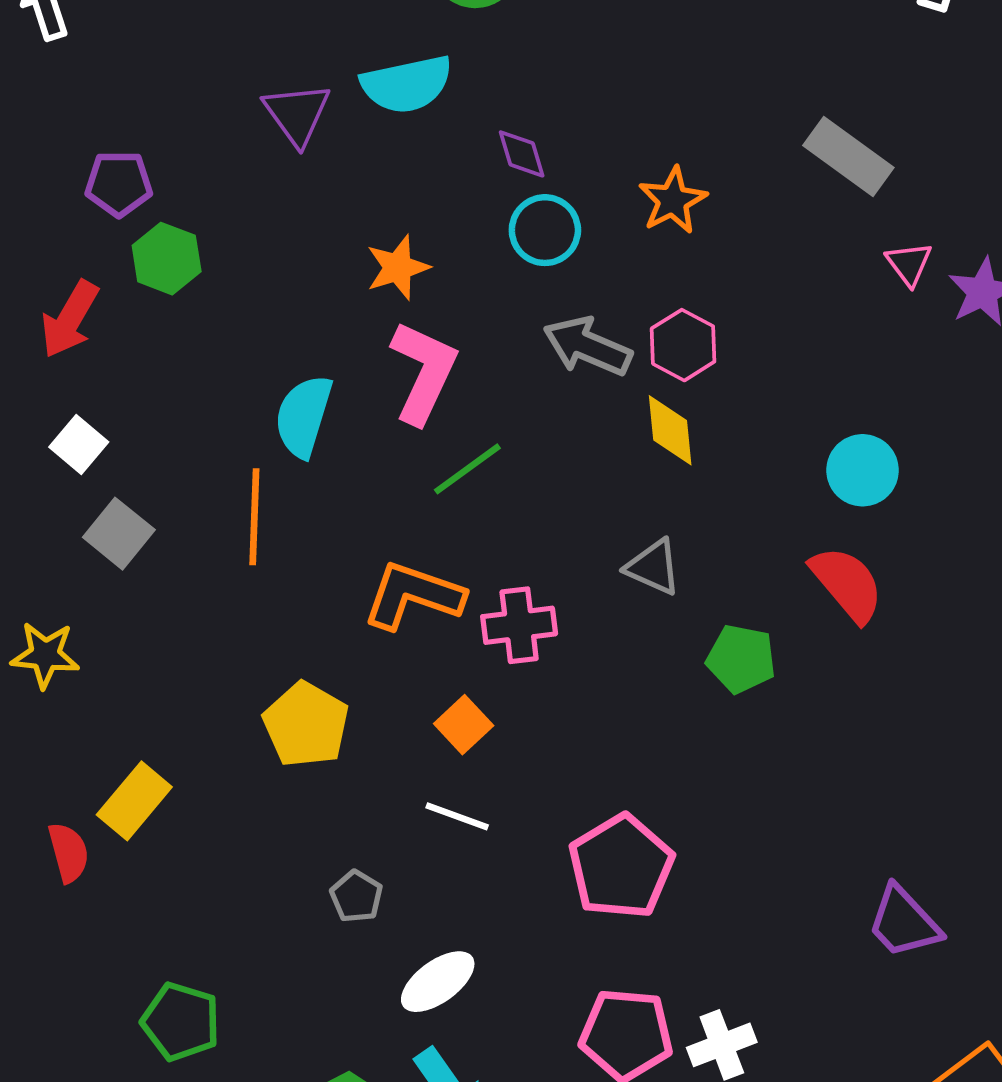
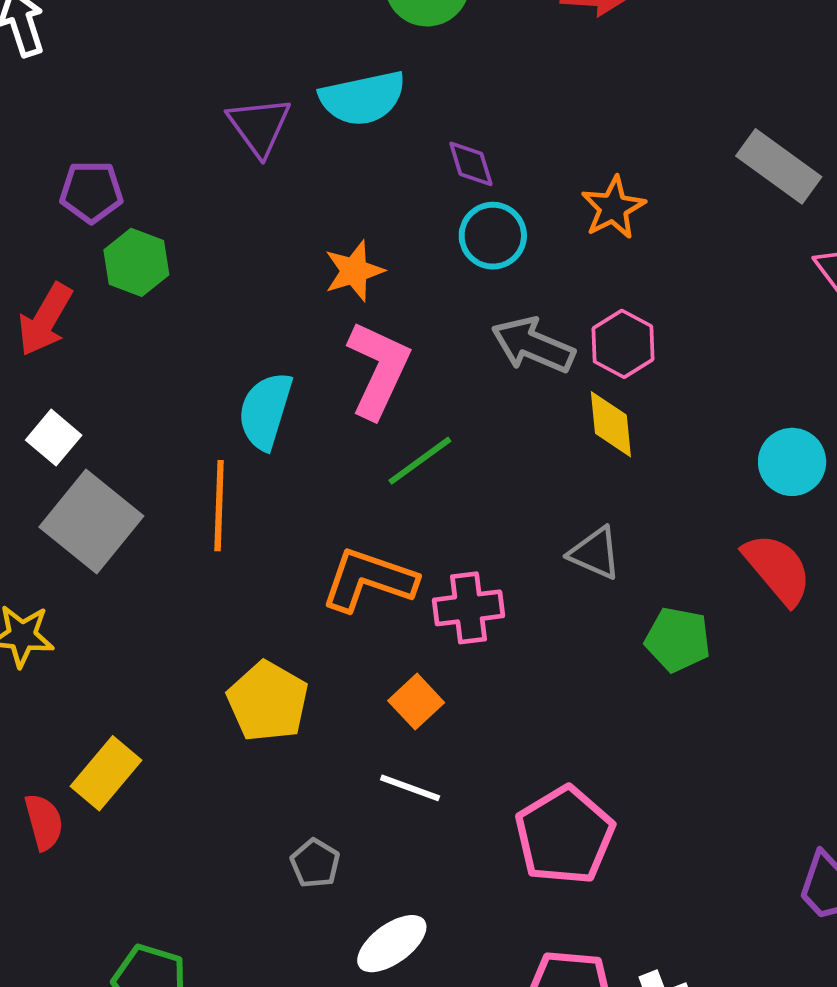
gray square: (119, 534) -> (91, 522), size x1.5

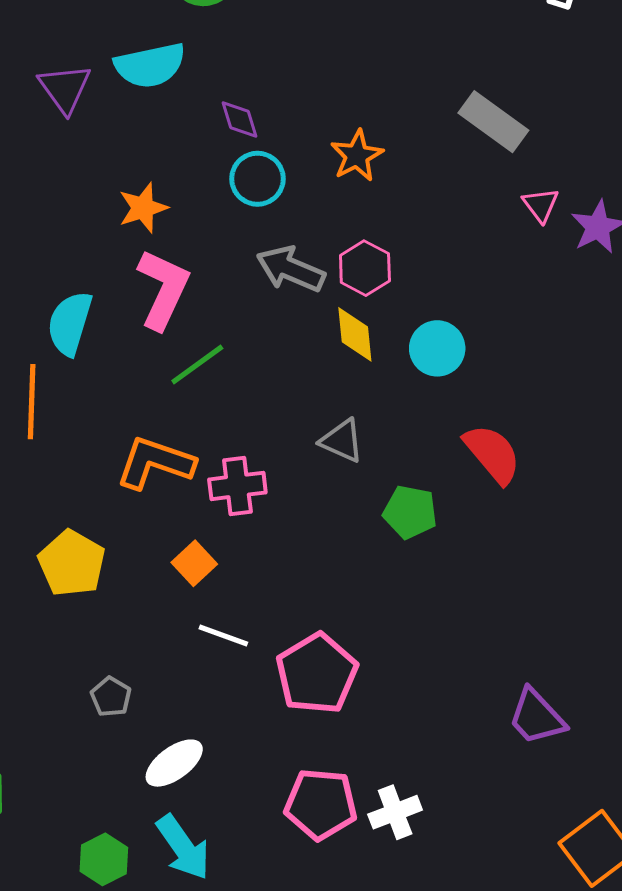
cyan circle: (792, 462) -> (437, 348), moved
white line: (410, 788) -> (223, 636), moved

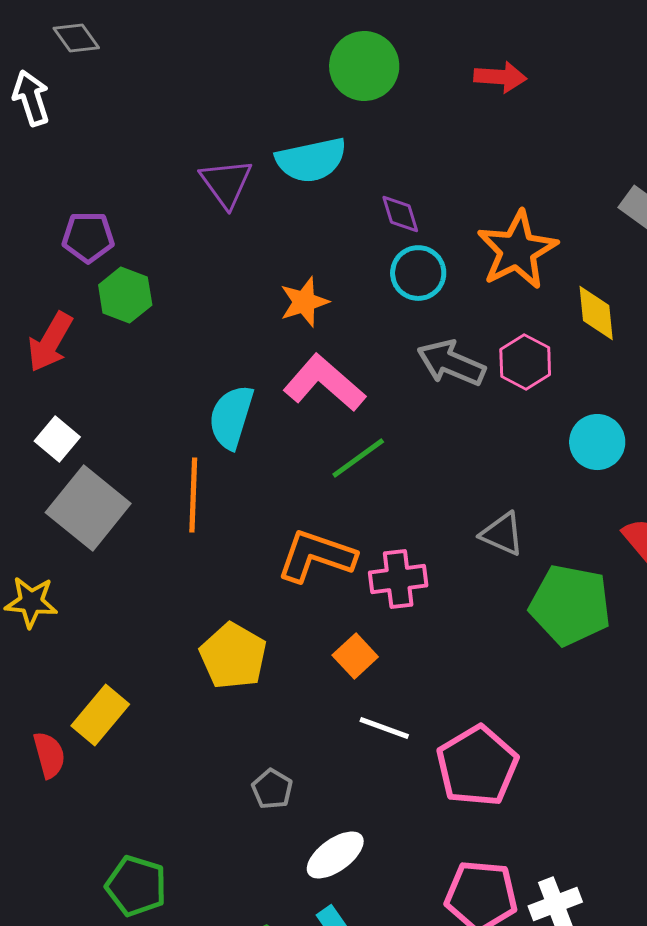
orange star: (357, 156) -> (517, 250), size x1.5
pink L-shape: (163, 289) -> (324, 383), turned -74
yellow diamond: (355, 334) -> (596, 313), moved
green pentagon: (410, 512) -> (570, 605), size x1.5

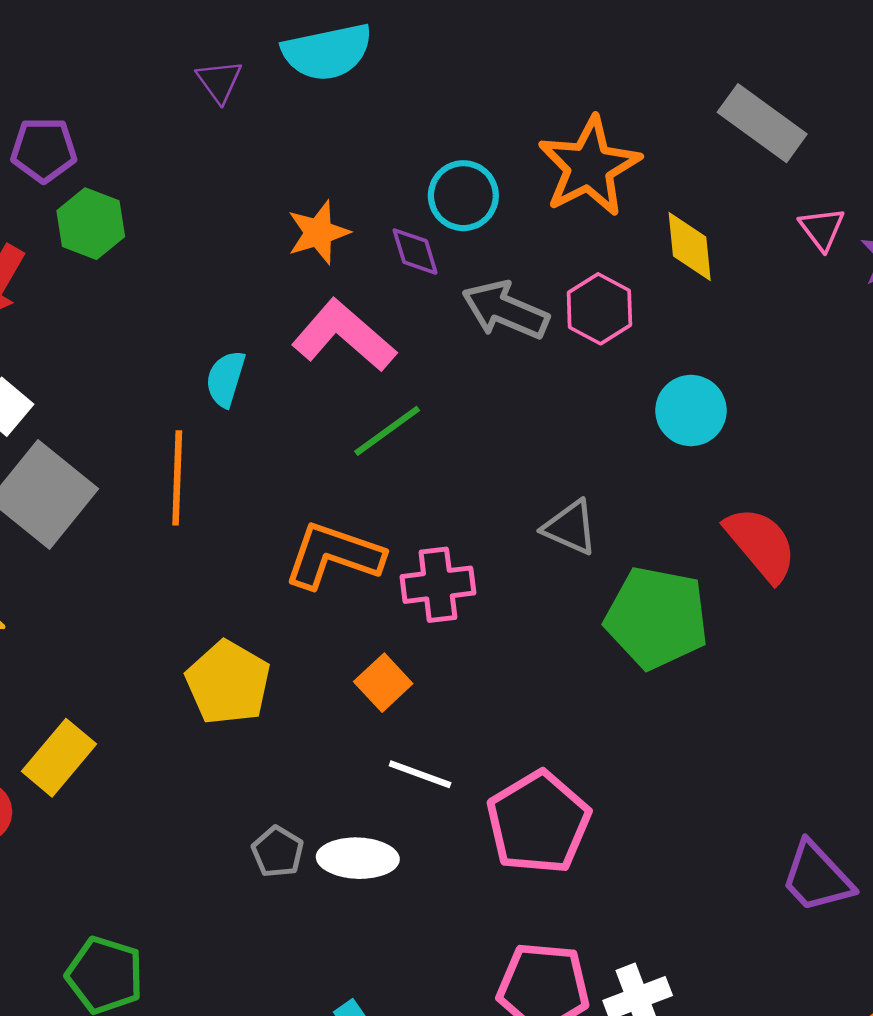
purple triangle: (226, 183) -> (219, 81), size x0.7
purple diamond: (400, 214) -> (415, 252), moved
cyan semicircle: (231, 417) -> (226, 379), size x0.7
white ellipse: (335, 855) -> (358, 858), moved, turned 38

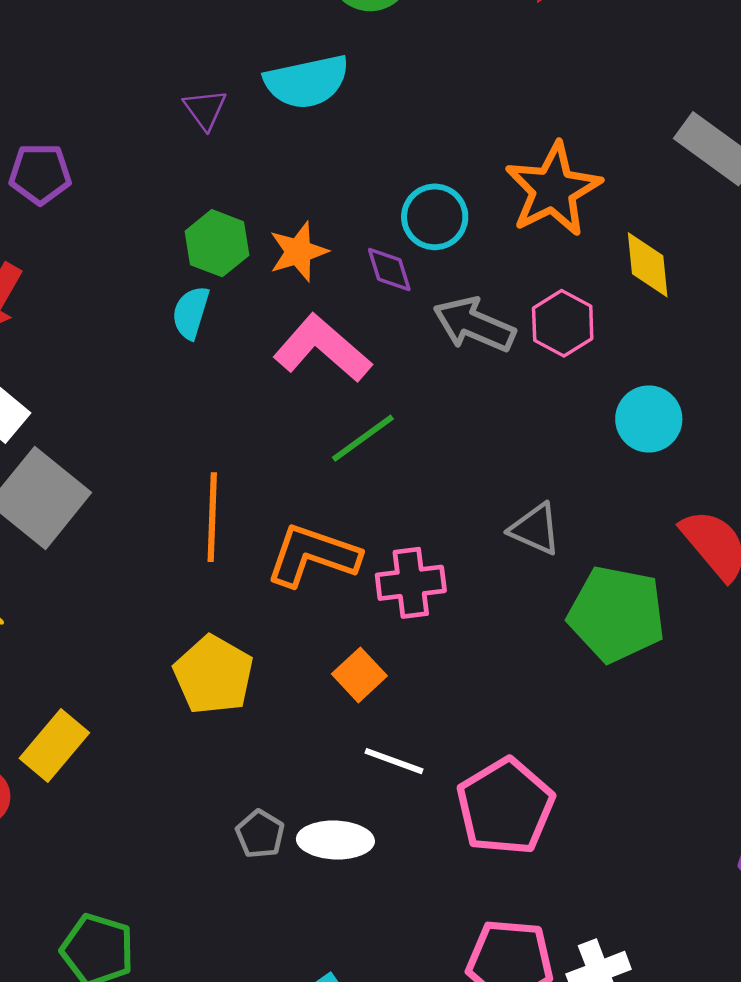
green hexagon: (91, 224) -> (217, 243), moved
cyan semicircle: (226, 379) -> (191, 313), moved
orange line: (177, 478) -> (212, 517), moved

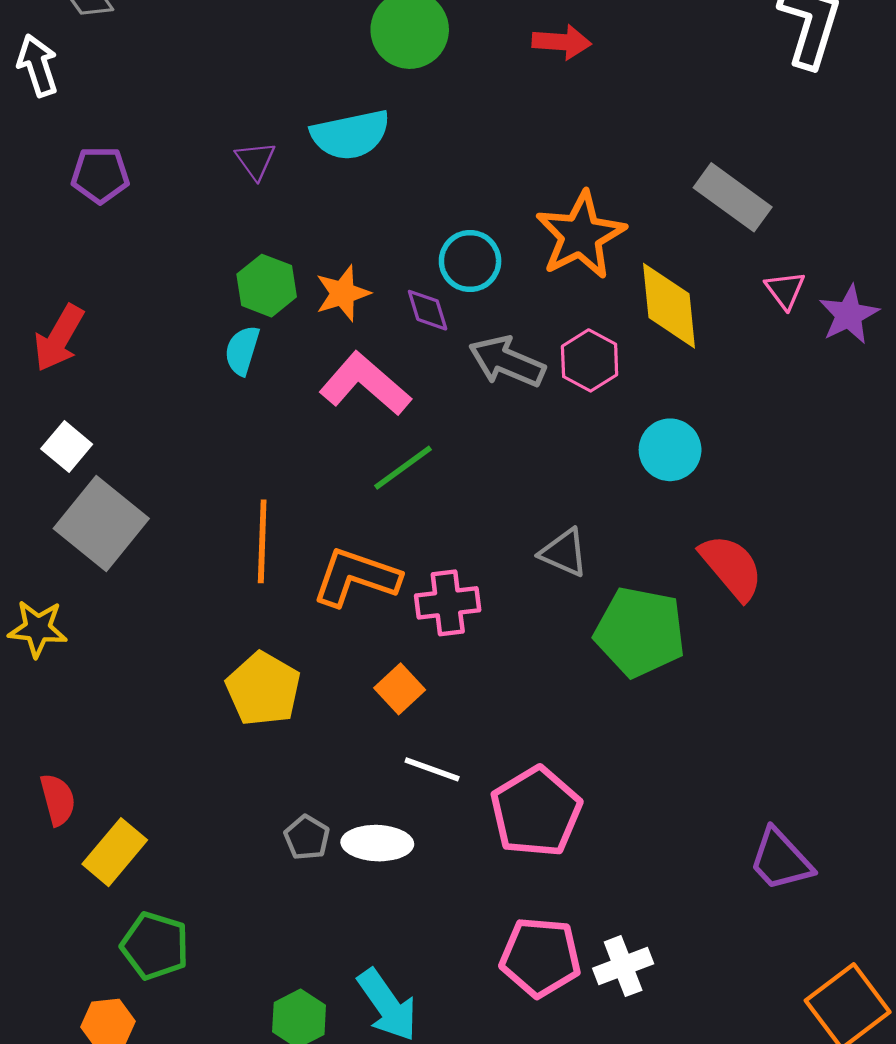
purple pentagon: (40, 174) -> (100, 175), moved
yellow diamond: (648, 265) -> (669, 306), size x1.4
yellow rectangle: (54, 746) -> (115, 852), moved

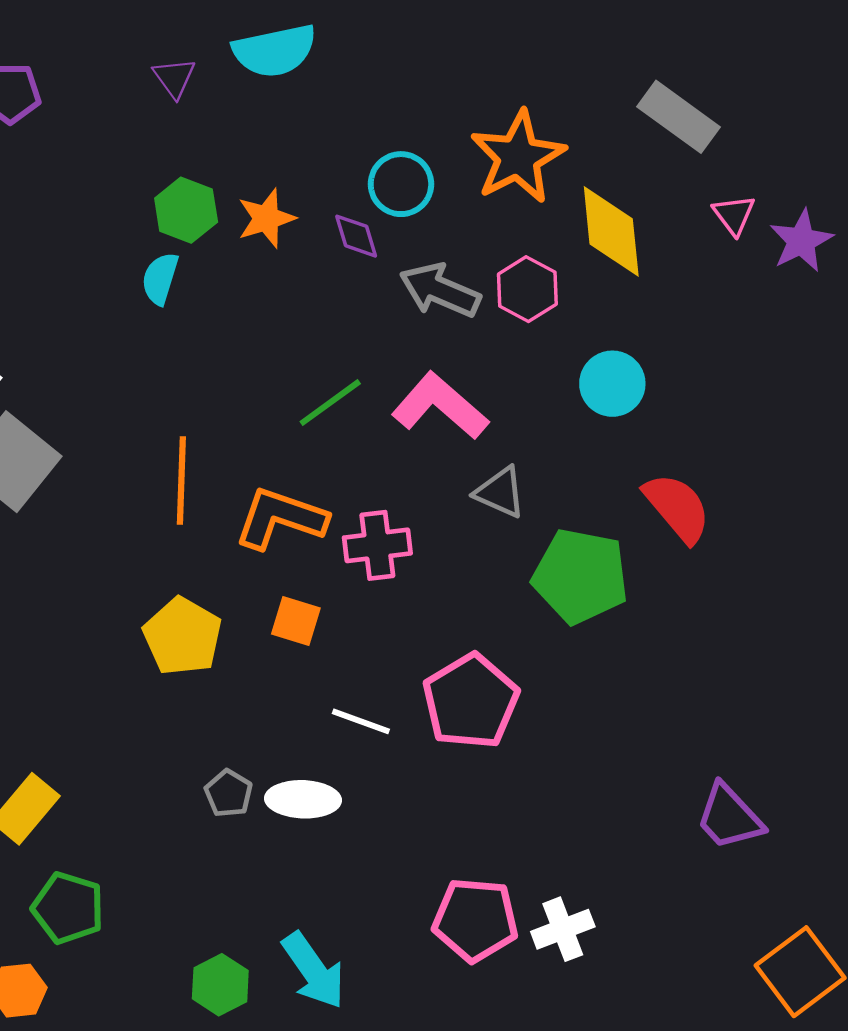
pink L-shape: (365, 384) -> (440, 406), moved
orange square: (400, 689) -> (296, 621), moved, turned -30
pink pentagon: (536, 812) -> (471, 701), moved

